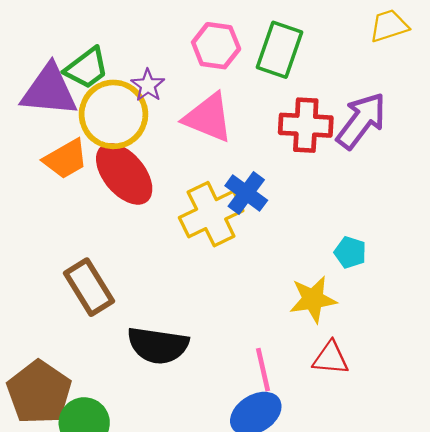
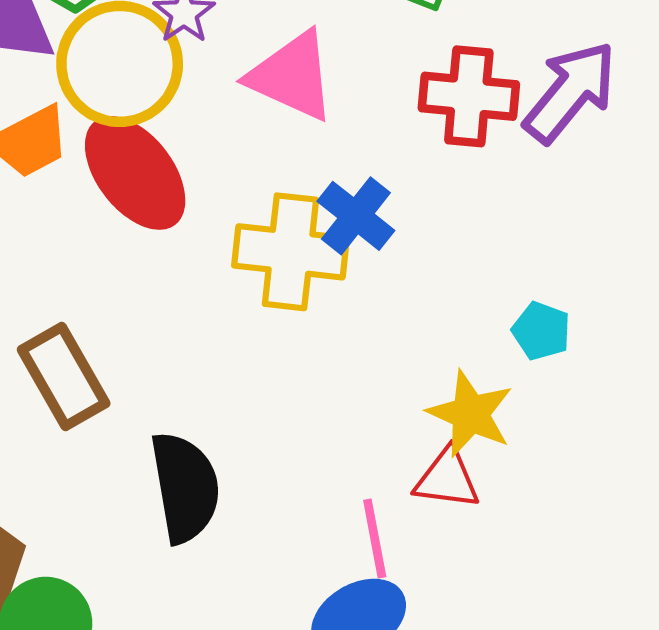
yellow cross: (211, 214) -> (291, 252), turned 30
yellow star: (313, 299) -> (470, 414), turned 30
black semicircle: (158, 345) -> (185, 487), turned -110
red triangle: (331, 358) -> (447, 479), moved

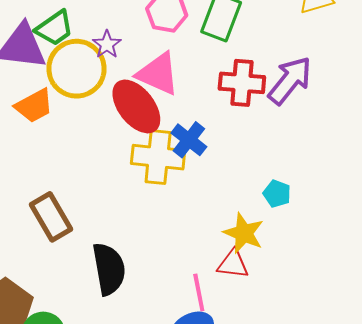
red ellipse: (135, 173) -> (136, 106), moved

